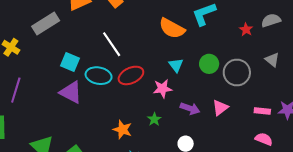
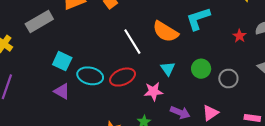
white line: (112, 44) -> (132, 42), moved
gray circle: (237, 73) -> (228, 78), size x0.7
purple triangle: (71, 92) -> (62, 91), size x0.7

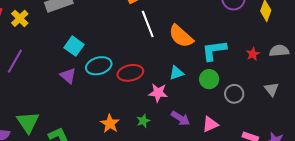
cyan L-shape: (198, 19) -> (214, 50), moved
white line: (132, 42) -> (148, 24), moved
cyan triangle: (168, 69) -> (176, 73), turned 35
cyan ellipse: (90, 76) -> (99, 66), turned -40

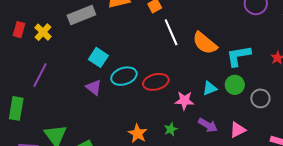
cyan triangle: (176, 73) -> (210, 88), moved

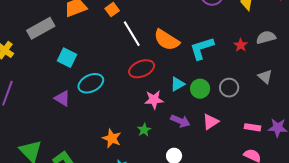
cyan square: (98, 57) -> (67, 58), moved
red ellipse: (156, 82) -> (142, 69), moved
green circle: (235, 85) -> (200, 89), moved

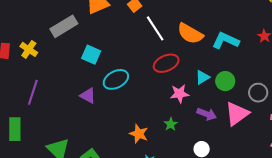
cyan L-shape: (202, 48) -> (226, 41), turned 44
gray circle: (229, 88) -> (258, 93), moved
pink triangle: (211, 122) -> (237, 114), size x1.5

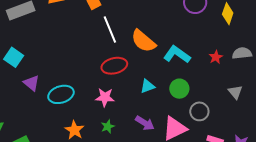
cyan square: (91, 55) -> (14, 57), moved
cyan ellipse: (116, 79) -> (61, 94), moved
green circle: (225, 81) -> (179, 89), moved
pink star: (180, 94) -> (105, 97), moved

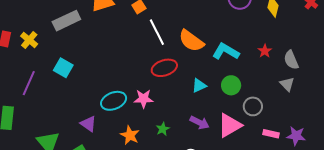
gray semicircle: (242, 53) -> (291, 60), moved, turned -102
purple triangle: (31, 83) -> (88, 124), moved
pink star: (105, 97) -> (144, 99), moved

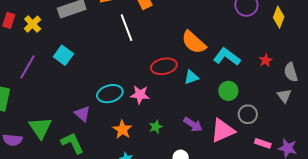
white line: (157, 32) -> (127, 28), moved
cyan triangle: (199, 86) -> (191, 77), moved

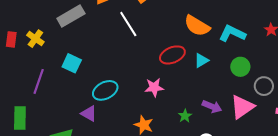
cyan ellipse: (110, 94) -> (105, 90), moved
purple triangle: (82, 114) -> (89, 114), moved
green star: (156, 127) -> (185, 116), moved

